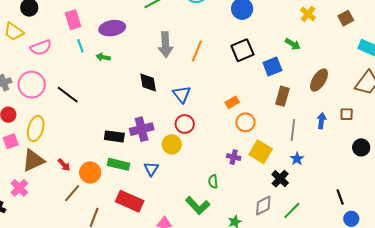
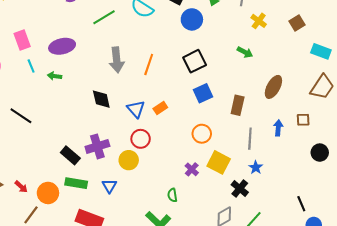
blue square: (272, 67) -> (203, 93), moved
orange rectangle: (232, 102) -> (160, 108), moved
black rectangle: (114, 136) -> (70, 155), turned 36
purple cross: (234, 157) -> (192, 169), turned 32

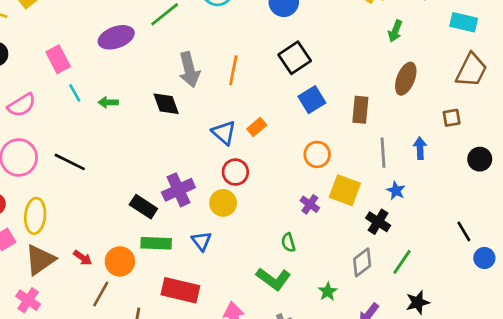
purple ellipse: (62, 46) -> (116, 37), moved
green arrow: (245, 52) -> (395, 31), moved, turned 91
black diamond: (101, 99) -> (166, 104), moved
blue arrow: (278, 128) -> (420, 148), moved

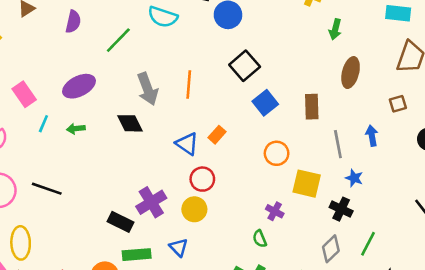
purple ellipse: (116, 37) -> (79, 86), moved
cyan line: (75, 93) -> (43, 124), turned 60
purple cross: (310, 204) -> (275, 211), moved

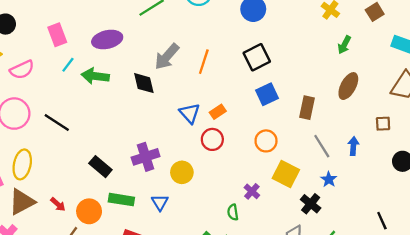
gray arrow: (148, 89) -> (167, 57), turned 48
green arrow: (76, 129) -> (95, 76), size x1.6
gray line: (338, 144) -> (322, 146), turned -35
red circle: (202, 179) -> (212, 139), moved
black rectangle: (121, 222) -> (100, 167), moved

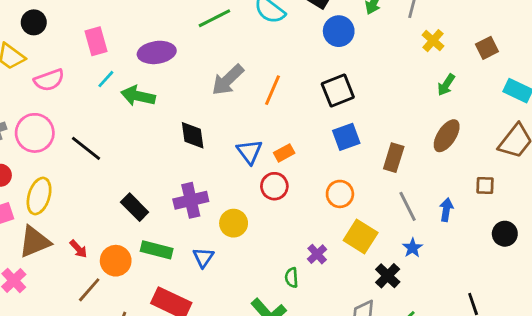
black diamond: (144, 83) -> (193, 135), moved

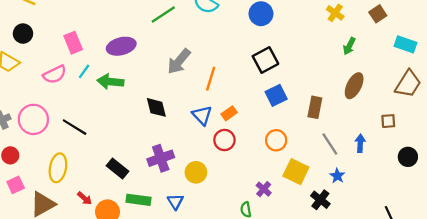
pink semicircle: (49, 80) -> (55, 74), moved
orange line: (273, 90) -> (211, 79), moved
yellow ellipse: (39, 196) -> (58, 168), moved
red arrow: (78, 249) -> (85, 198), moved

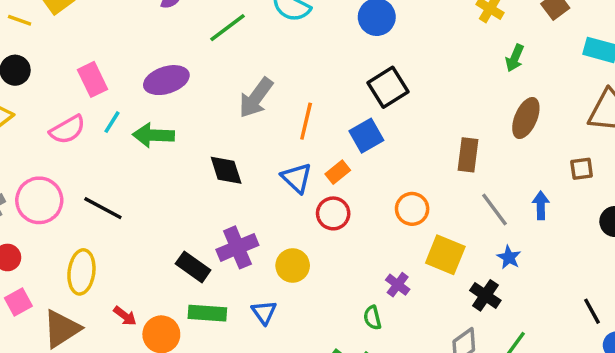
blue square: (276, 95) -> (366, 136), moved
black rectangle: (117, 168) -> (193, 267), moved

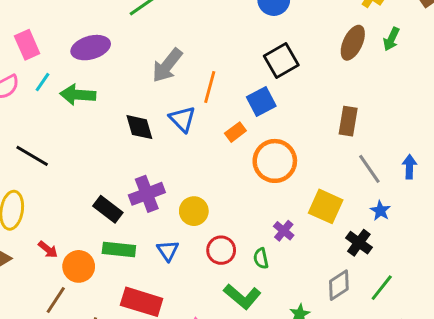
brown ellipse: (526, 118) -> (353, 43), moved
blue triangle: (297, 178) -> (182, 119), moved
orange circle: (412, 209) -> (275, 161), moved, size x1.5
red circle: (333, 213) -> (221, 250), moved

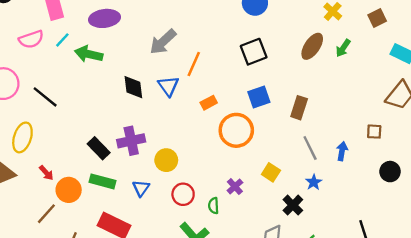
blue square: (261, 101) -> (259, 97), moved
yellow square: (326, 206) -> (271, 172), size x0.7

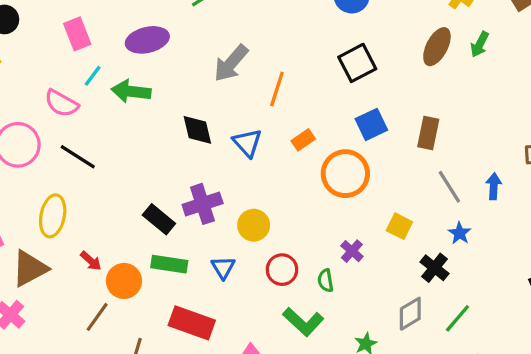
pink semicircle: (31, 39) -> (61, 103), moved, turned 55
blue triangle: (168, 86) -> (247, 143), moved

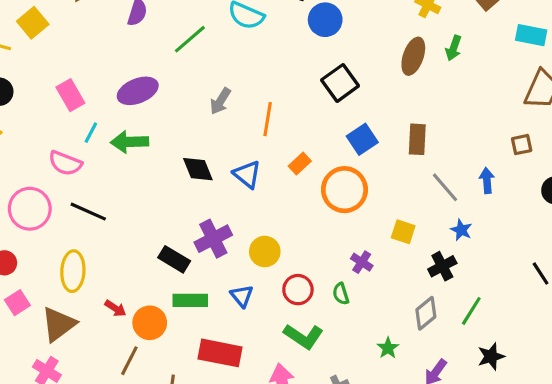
gray arrow: (231, 63) -> (220, 101), size x0.7
black cross: (434, 268) -> (442, 266), turned 32
green L-shape: (303, 322) -> (304, 336), moved

